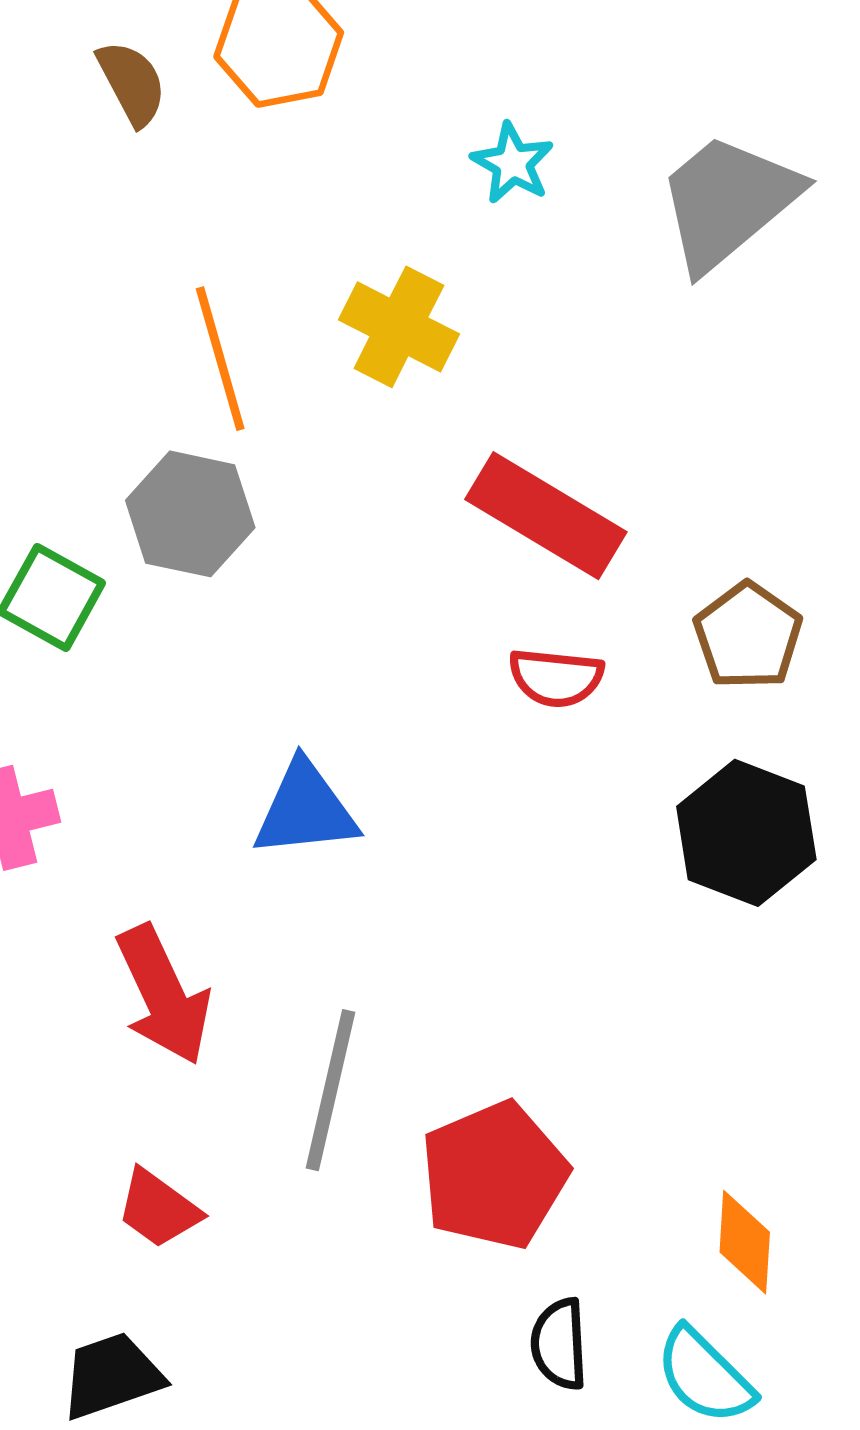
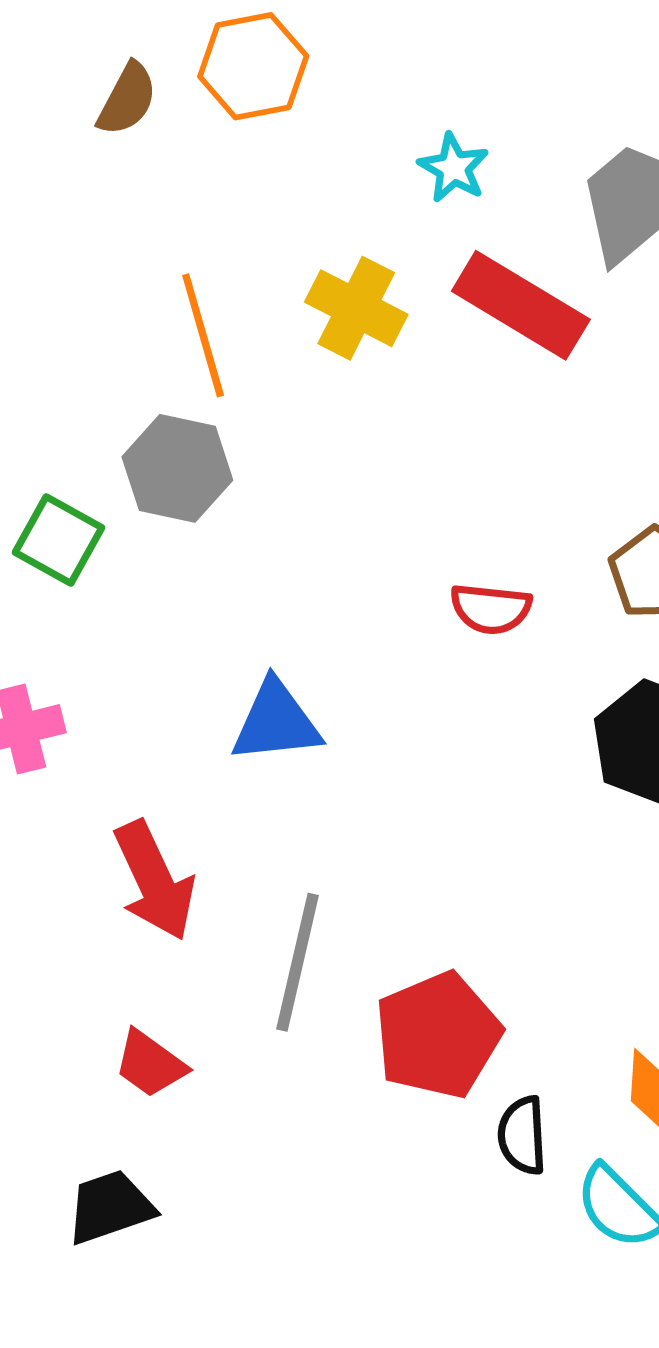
brown semicircle: (132, 83) -> (127, 99), turned 56
red rectangle: (546, 516) -> (521, 305), moved
black semicircle: (559, 1344) -> (522, 1135), moved

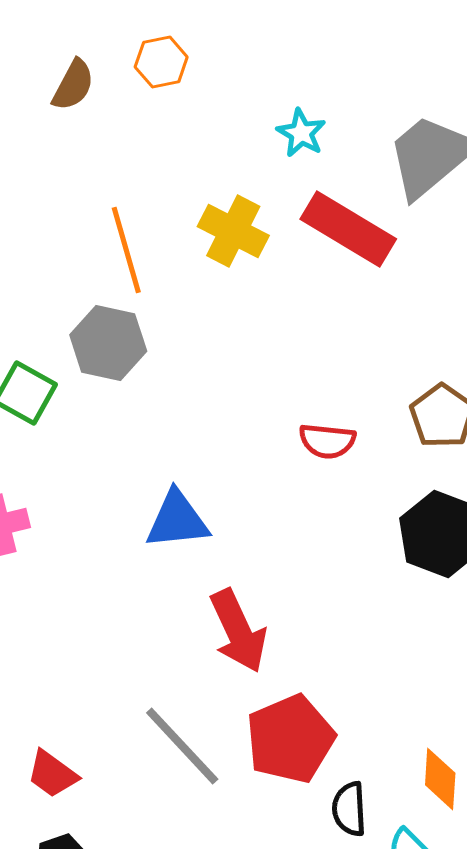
orange hexagon: (253, 66) -> (161, 62), size x0.7
red arrow: (154, 881) -> (238, 631), moved
gray line: (298, 962) -> (182, 746), moved, turned -56
red trapezoid: (150, 1064) -> (52, 774), moved

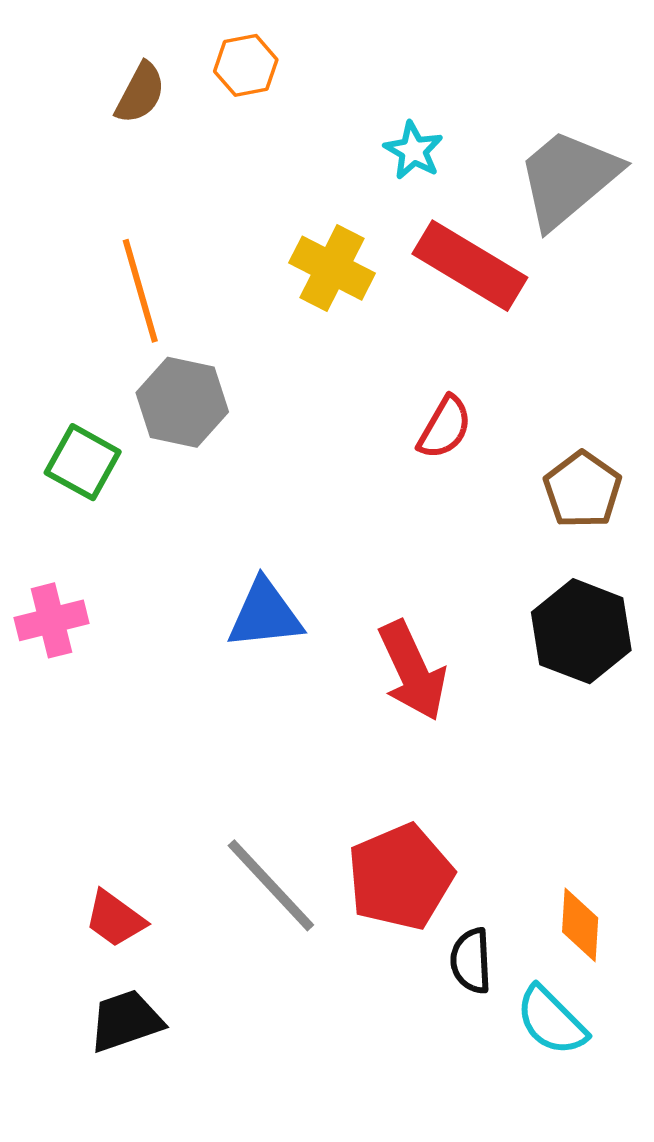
orange line: (126, 250) -> (140, 291), moved
red semicircle: (327, 441) -> (445, 427), moved, turned -66
red arrow: (238, 631) -> (412, 671), moved

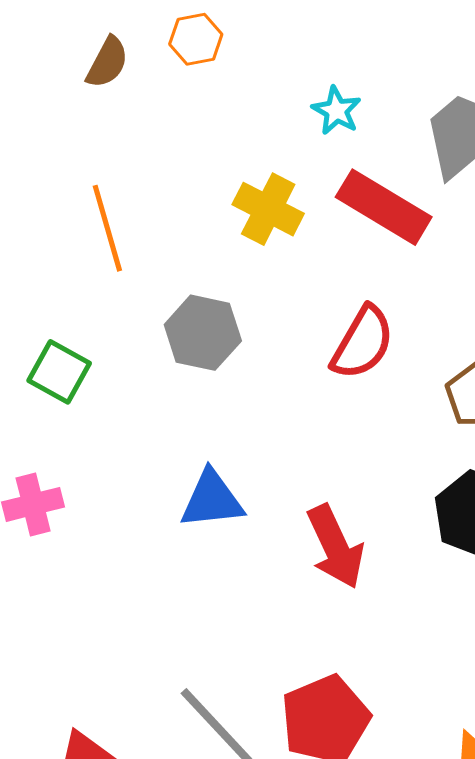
gray hexagon: (182, 402) -> (203, 333), moved
red semicircle: (445, 427) -> (363, 343), size x1.4

